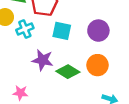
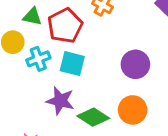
cyan square: (62, 31) -> (72, 64), moved

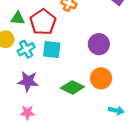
purple star: (60, 101) -> (28, 81), moved

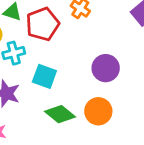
cyan square: (52, 50) -> (44, 76), moved

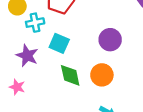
green diamond: (60, 114) -> (70, 75), turned 35

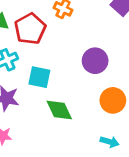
orange circle: (102, 75) -> (113, 100), moved

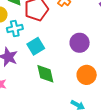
cyan square: (39, 77) -> (36, 46), turned 36

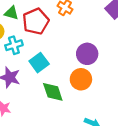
orange circle: (87, 75) -> (81, 79), moved

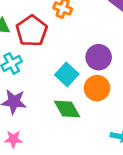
cyan square: (39, 63) -> (67, 74), moved

